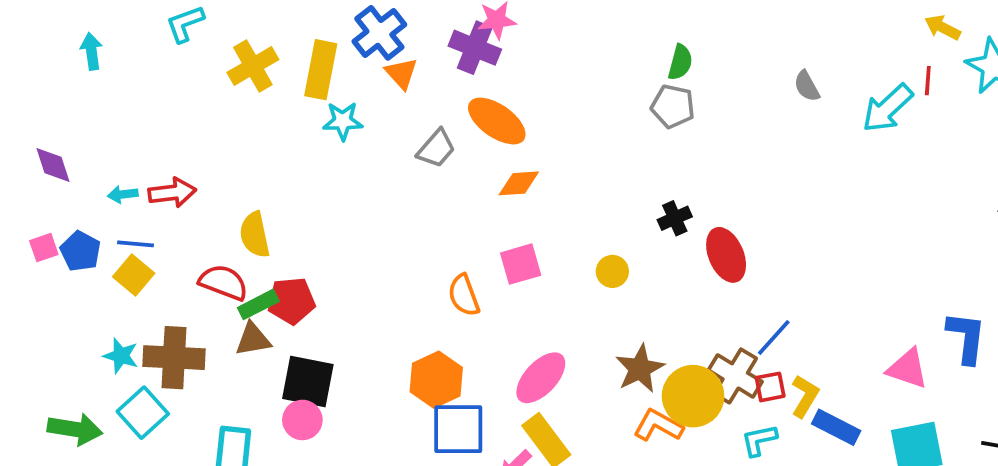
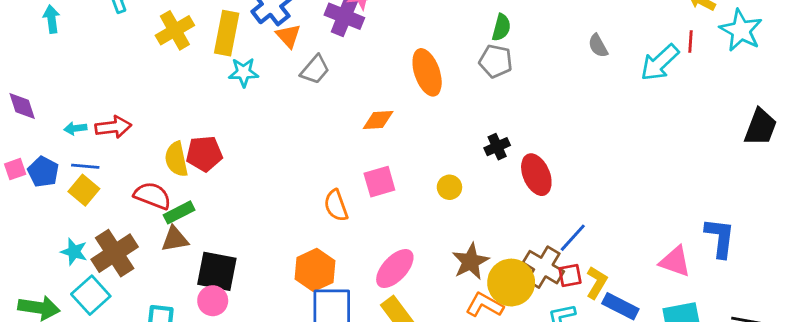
orange ellipse: (497, 121) -> (427, 72), moved, turned 36
gray trapezoid: (436, 149) -> (315, 70), moved
red pentagon: (291, 301) -> (204, 154), moved
brown cross: (174, 358) -> (115, 253), turned -36

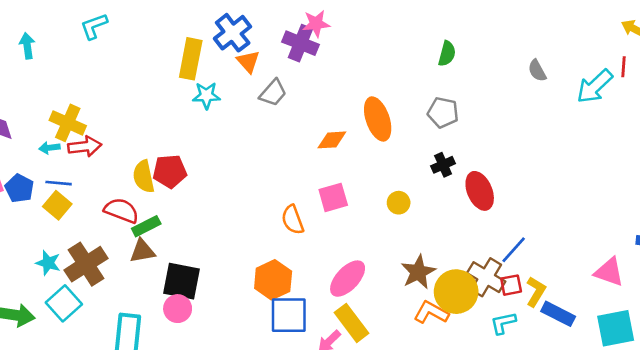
yellow cross: (175, 30) -> (68, 123), moved, turned -36
gray pentagon: (496, 61) -> (443, 112), moved
orange ellipse: (427, 72) -> (378, 119), moved

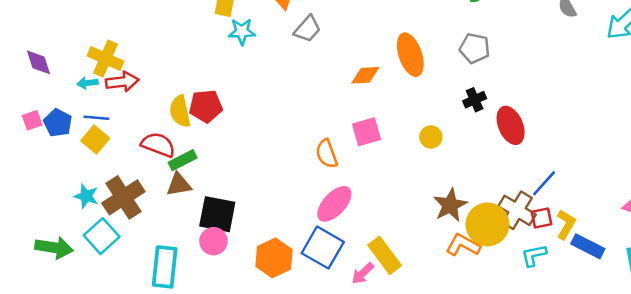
pink ellipse: (348, 279) -> (334, 204), moved
orange hexagon: (273, 280) -> (274, 258), moved
blue square: (289, 315) -> (323, 248), turned 30

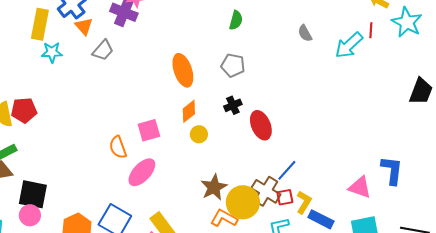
orange diamond: (365, 75) -> (189, 111), moved, turned -35
pink ellipse: (334, 204) -> (142, 172), moved

